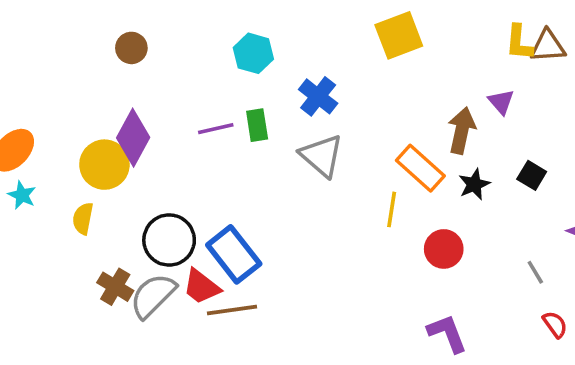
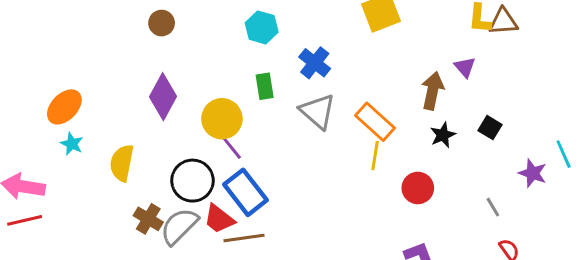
purple line: (216, 129) -> (231, 147), moved, turned 64
yellow circle: (104, 165) -> (222, 119), moved
orange rectangle: (420, 168) -> (375, 122), moved
yellow semicircle: (83, 218) -> (122, 163), size x1.4

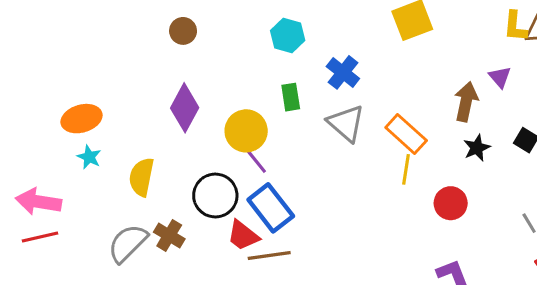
orange ellipse: (64, 107) -> (82, 119), turned 30
gray semicircle: (179, 226) -> (128, 243), moved

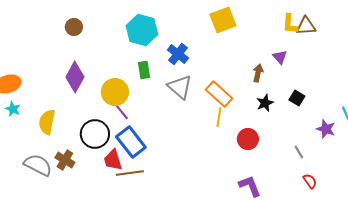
cyan hexagon: (288, 36) -> (142, 30), size x1.4
brown arrow: (466, 102) -> (258, 73), size x0.7
red trapezoid: (243, 235) -> (113, 160), turned 35
gray semicircle: (128, 243) -> (38, 165), turned 72

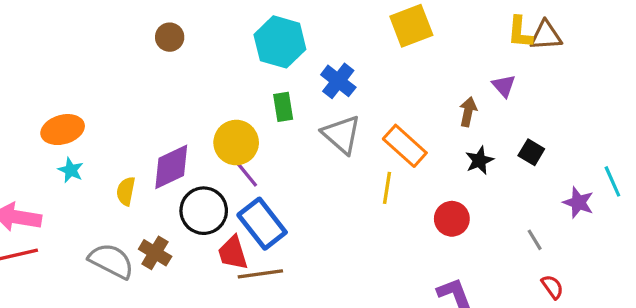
purple diamond: (75, 77) -> (171, 167), moved, turned 36
yellow line: (219, 117) -> (387, 188), moved
yellow semicircle: (47, 122) -> (126, 191), size x0.7

